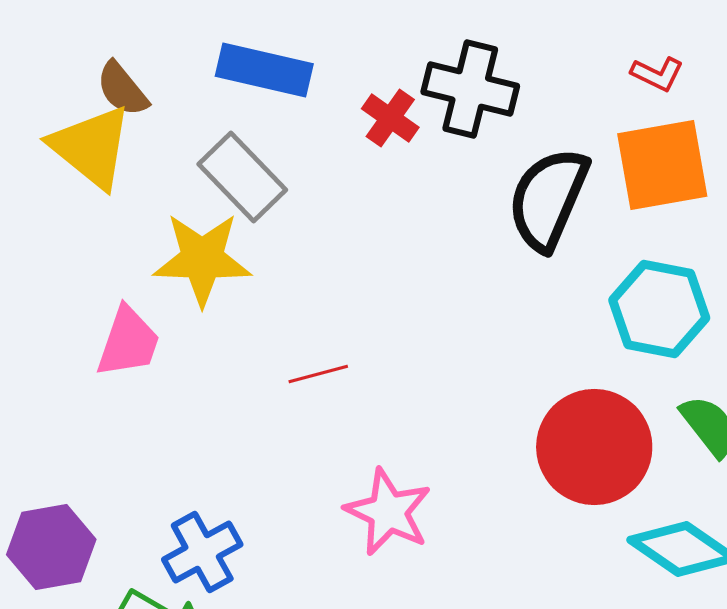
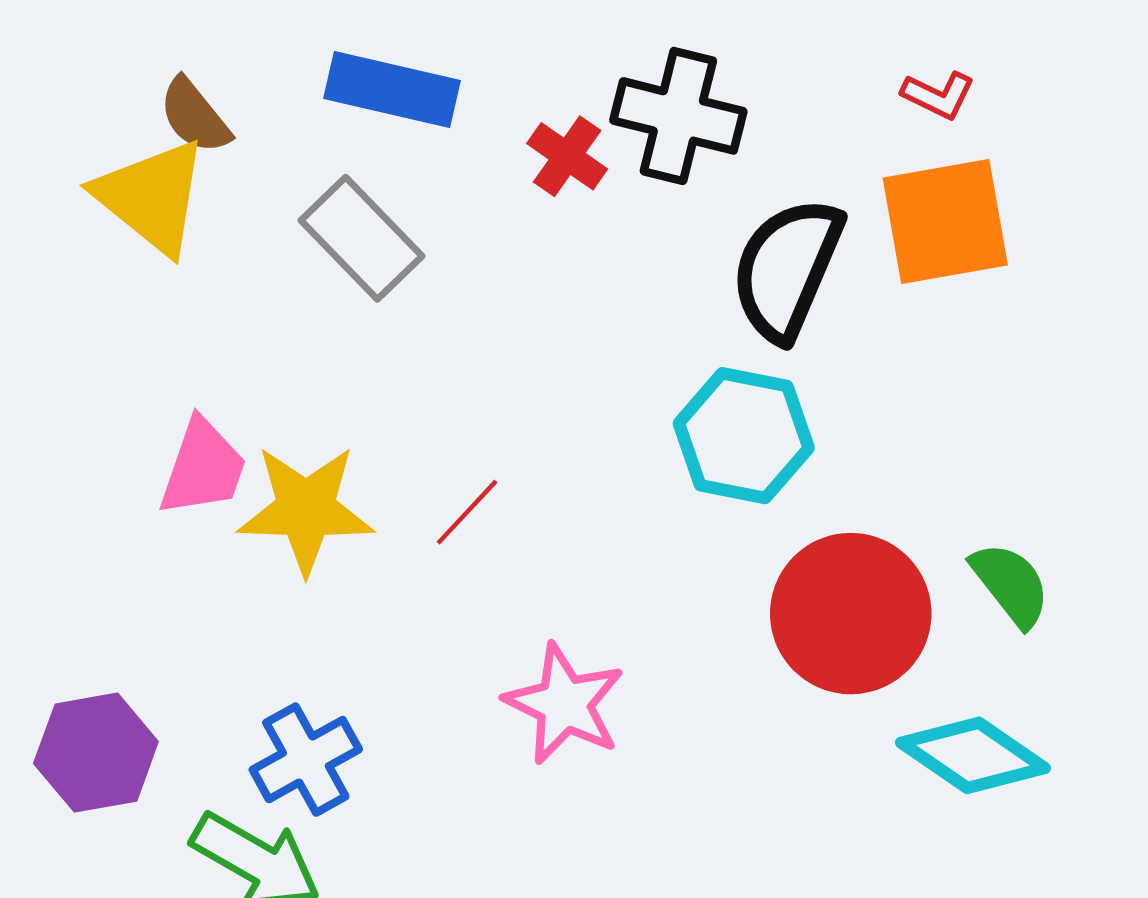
yellow star: (202, 259) -> (306, 509), moved
cyan hexagon: (659, 309) -> (744, 436), moved
red line: (318, 374) -> (467, 512), turned -32

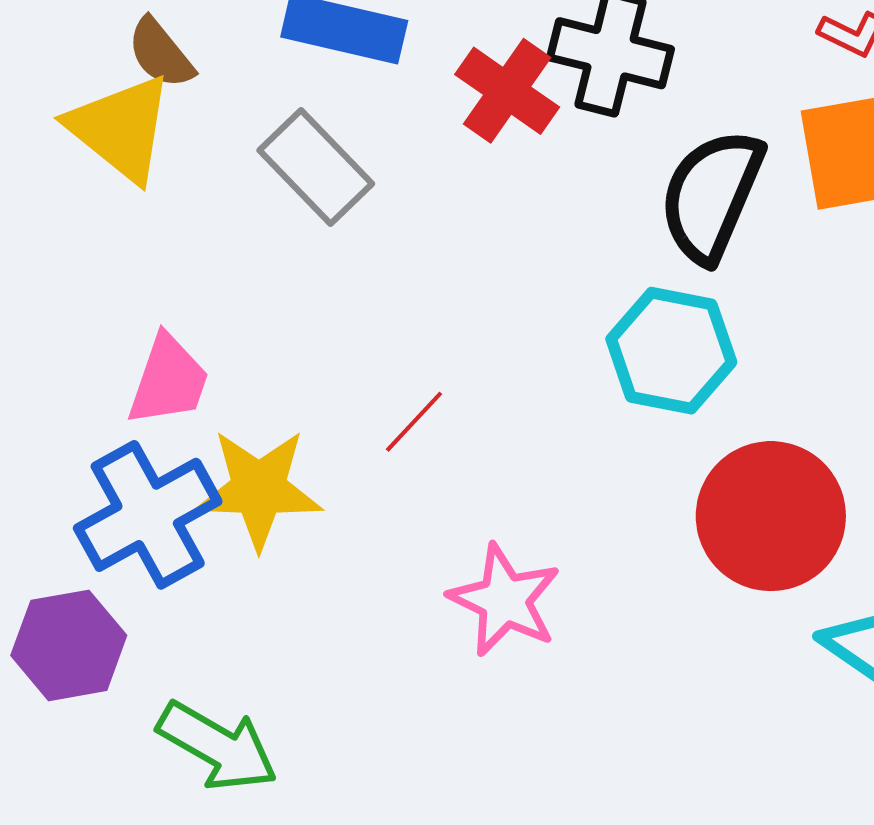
red cross: (567, 156) -> (507, 91), size x1.4
yellow star: (306, 509) -> (259, 489), moved
blue cross: (306, 760) -> (148, 515), moved, size x1.4

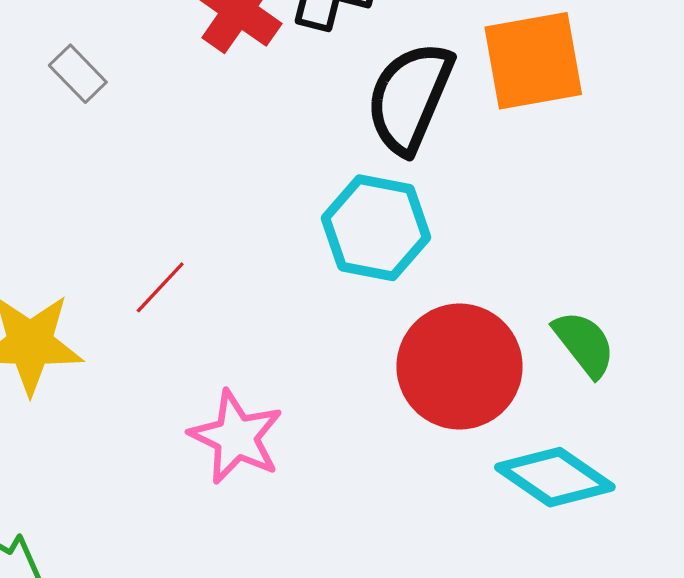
gray rectangle: (316, 167) -> (78, 74), size x0.6

